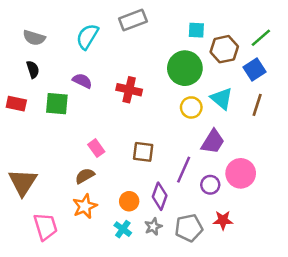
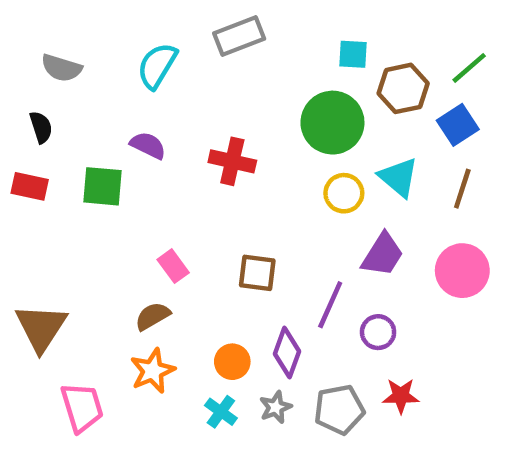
black semicircle: (33, 69) -> (41, 127), moved
pink circle: (241, 173) -> (462, 271), moved

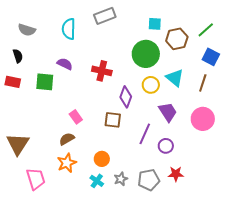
cyan semicircle: (157, 66) -> (69, 29), turned -30
blue square: (458, 125) -> (211, 57), moved, turned -30
purple trapezoid: (383, 255) -> (168, 112), turned -65
purple diamond: (287, 353) -> (126, 97), moved

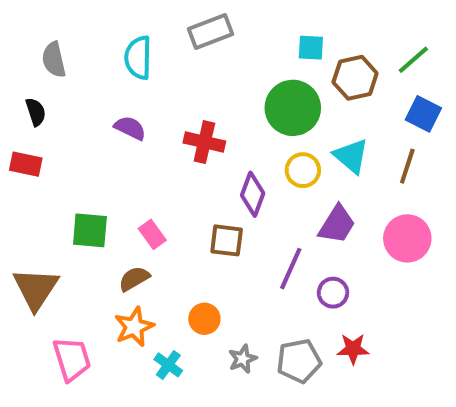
gray semicircle: (27, 30) -> (54, 60), turned 60
green square: (45, 82) -> (90, 230), moved
purple trapezoid: (168, 112) -> (337, 224), turned 65
cyan cross: (97, 181) -> (168, 365), moved

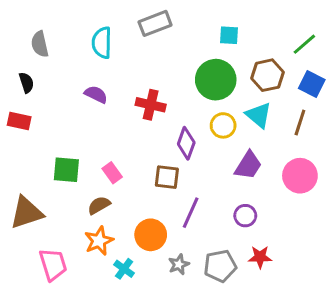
brown hexagon: (355, 78) -> (267, 75), moved
purple line: (291, 269) -> (191, 213), moved
brown triangle: (36, 289) -> (26, 213), turned 39
orange circle: (204, 319) -> (151, 235), size x1.4

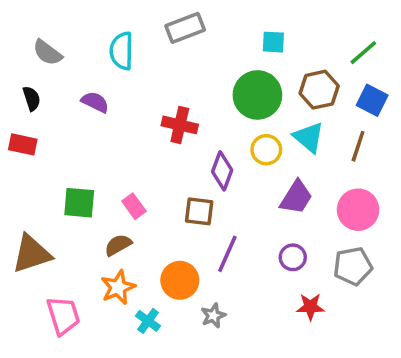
gray semicircle: (40, 44) -> (47, 53), turned -40
purple semicircle: (96, 94) -> (95, 102), moved
gray pentagon: (220, 266) -> (353, 266), moved

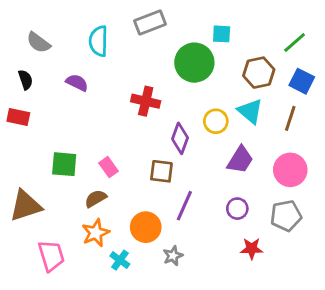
green circle: (257, 95) -> (194, 63), moved

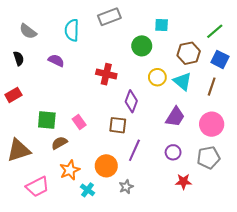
green circle: (194, 63) -> (142, 46), size x0.7
red rectangle: (18, 117) -> (13, 95), moved, turned -42
yellow circle: (216, 121) -> (157, 77), moved
brown semicircle: (96, 199) -> (59, 143), moved
pink trapezoid: (51, 256) -> (37, 187), turned 80

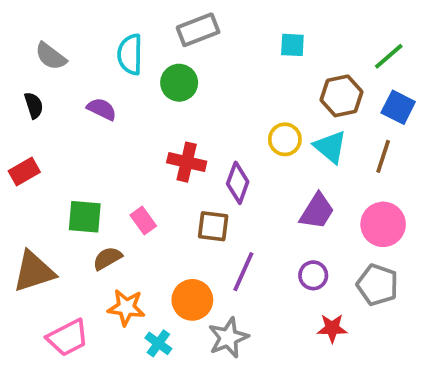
green circle: (142, 46) -> (179, 83), moved
red cross: (106, 74) -> (187, 162), moved
gray pentagon: (208, 158) -> (377, 285), turned 30
orange star: (70, 170) -> (126, 307), turned 30
gray star: (126, 187) -> (228, 338), size x1.5

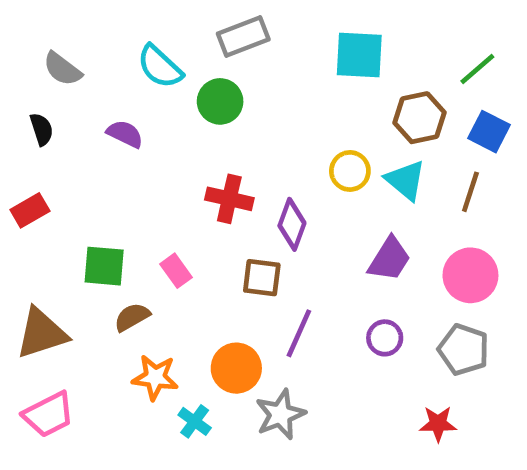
cyan square: (292, 45) -> (359, 55), size x1.6
cyan semicircle: (130, 54) -> (160, 67), turned -48
red star: (332, 328) -> (438, 424), moved
pink trapezoid: (68, 338) -> (48, 414), moved

